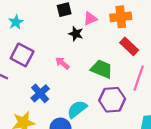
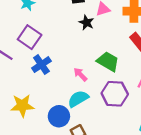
pink arrow: (62, 63) -> (80, 74), moved
blue cross: (40, 93) -> (41, 65), moved

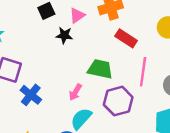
pink arrow: (80, 74) -> (75, 92), turned -88

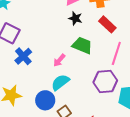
black star: (64, 35) -> (75, 18), moved
purple hexagon: (118, 101) -> (105, 81), moved

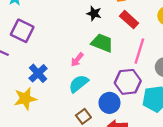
blue cross: (23, 56) -> (38, 73), moved
blue circle: (45, 100) -> (109, 103), moved

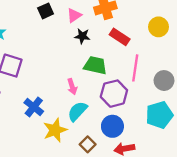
pink arrow: (77, 60) -> (72, 87), turned -48
purple hexagon: (128, 82) -> (114, 94), moved
yellow star: (25, 99) -> (55, 130), moved

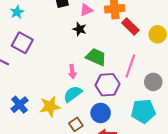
black star: (82, 36) -> (80, 29), moved
red rectangle: (120, 37) -> (130, 26), moved
blue cross: (34, 107) -> (20, 105), moved

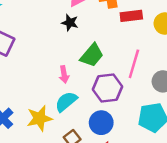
red rectangle: (130, 26) -> (131, 16), turned -48
green trapezoid: (96, 57) -> (92, 55), turned 110

